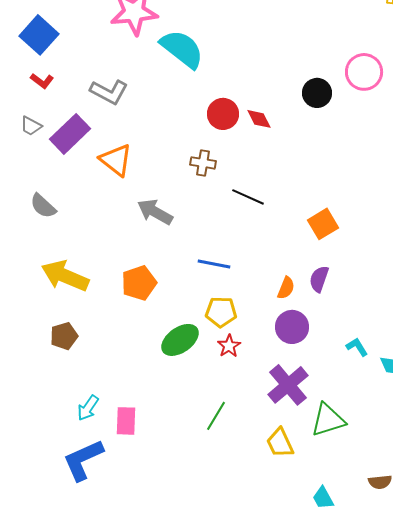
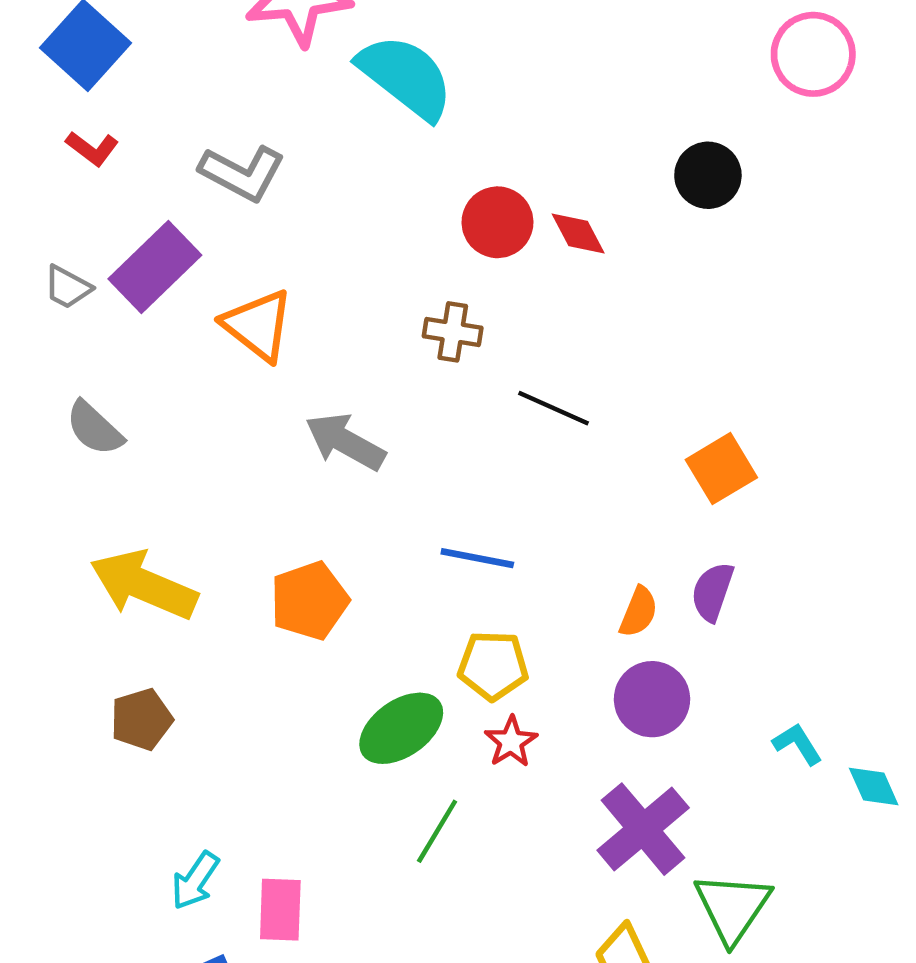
pink circle: (364, 72) -> (813, 54), moved
gray trapezoid: (31, 126) -> (68, 287), moved
green line: (216, 416) -> (437, 831), moved
green triangle: (328, 420) -> (733, 907), turned -39

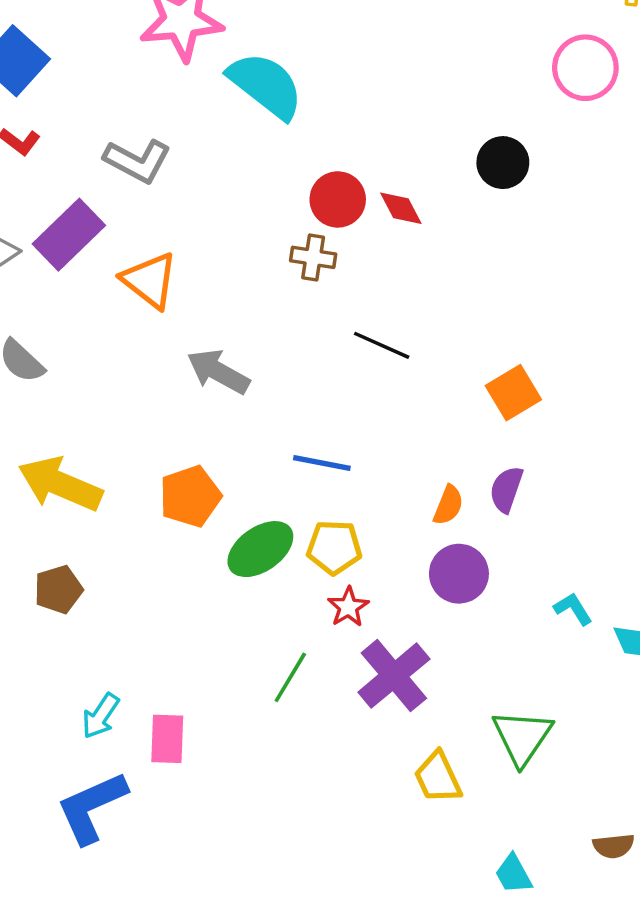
brown cross: (453, 332) -> (313, 257), moved
green ellipse: (401, 728) -> (260, 549), moved
purple cross: (643, 829) -> (394, 676), moved

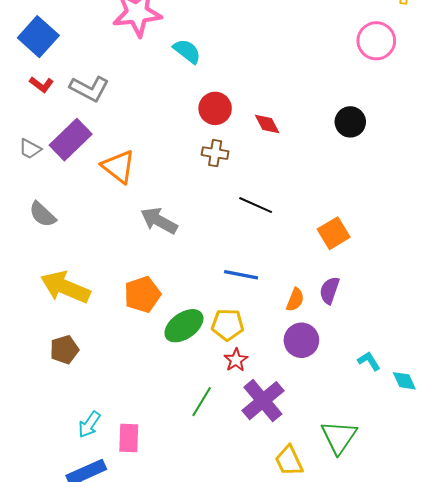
cyan semicircle: (266, 85) -> (187, 51), size x0.6
gray L-shape: (137, 161) -> (89, 89), moved
black circle: (503, 163) -> (350, 122), moved
red circle: (338, 199) -> (215, 108), moved
blue line: (322, 463) -> (241, 275), moved

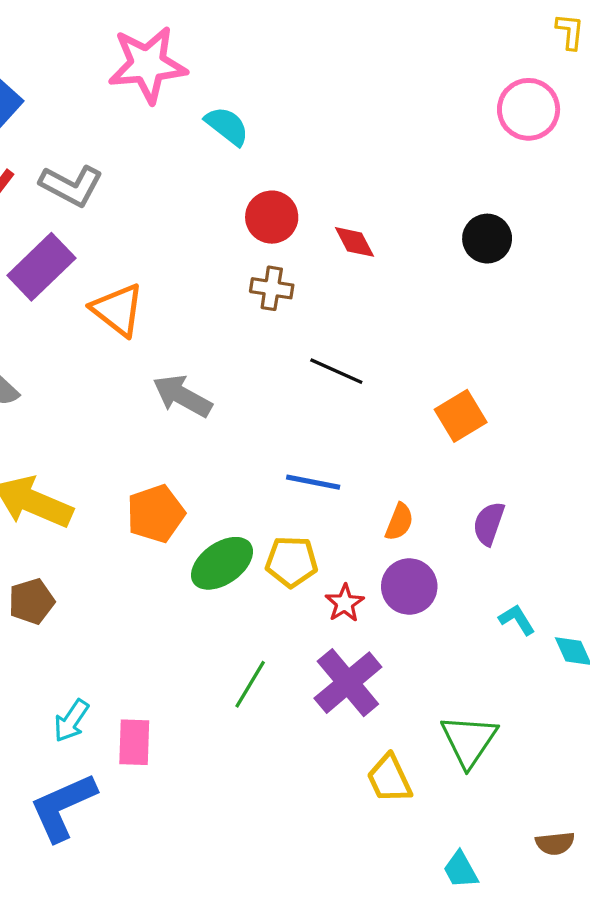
purple semicircle: (329, 290) -> (489, 524), moved
red star: (236, 360) -> (345, 603), moved

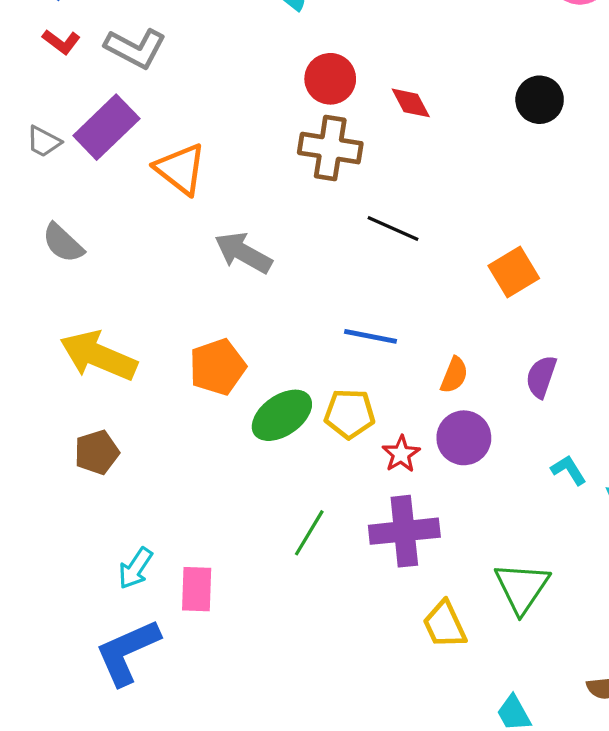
brown cross: (272, 288) -> (330, 148), size x1.5
purple cross: (348, 683) -> (404, 531), turned 34

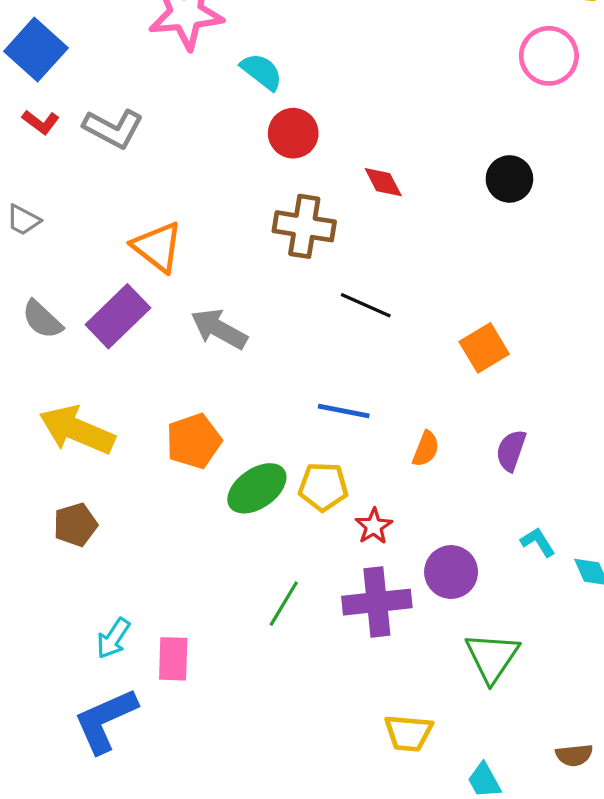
red circle: (330, 79) -> (293, 133), moved
purple rectangle: (106, 127) -> (118, 316), moved
purple circle: (464, 438) -> (451, 572), moved
yellow trapezoid: (445, 625) -> (408, 733), moved, turned -60

